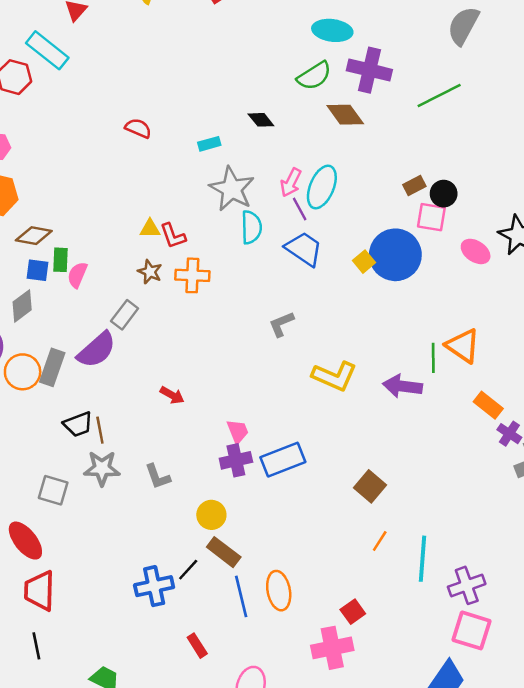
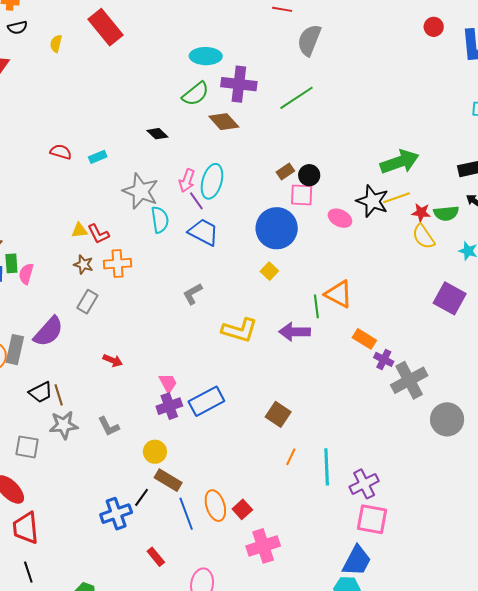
cyan rectangle: (209, 144) -> (98, 157), moved
yellow square: (364, 262) -> (269, 271), moved
gray rectangle: (125, 315) -> (87, 302), moved
red square: (353, 612) -> (242, 509), moved

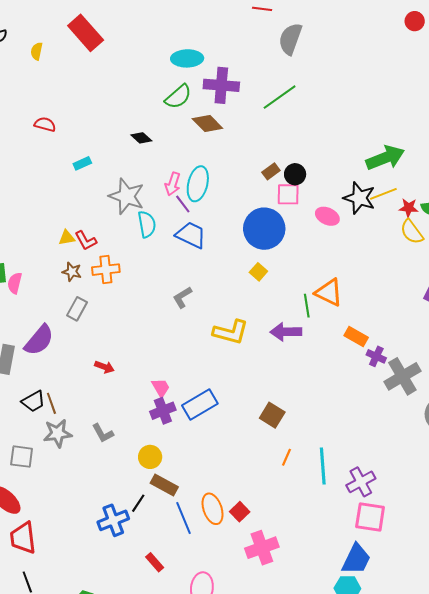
red semicircle: (61, 152) -> (45, 124), moved

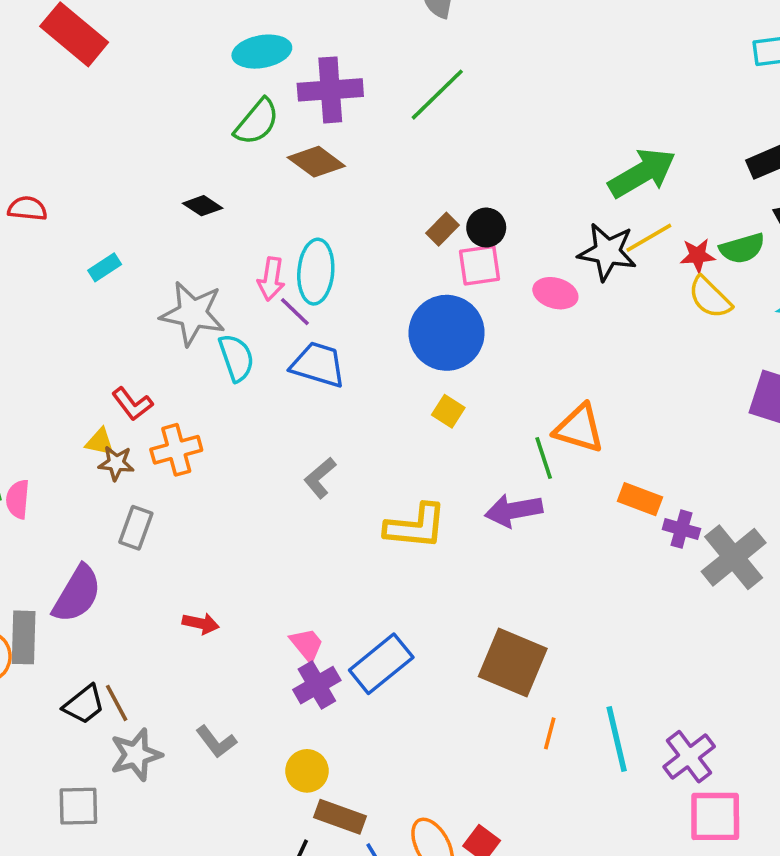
yellow triangle: (67, 238) -> (100, 442), moved, turned 30
brown square: (272, 415) -> (513, 663), size x1.5

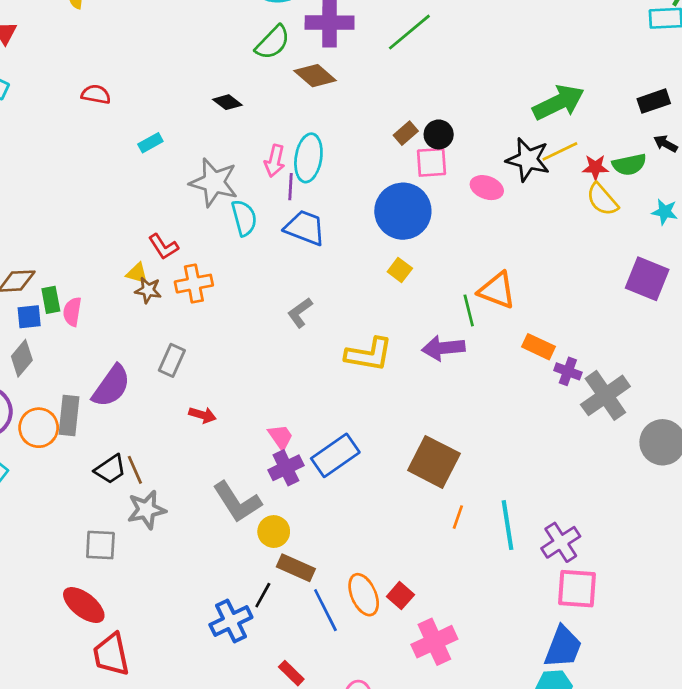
purple line: (295, 312) -> (290, 187), turned 45
gray rectangle: (136, 528) -> (172, 360), moved
gray L-shape: (216, 742) -> (237, 502), moved, size x1.6

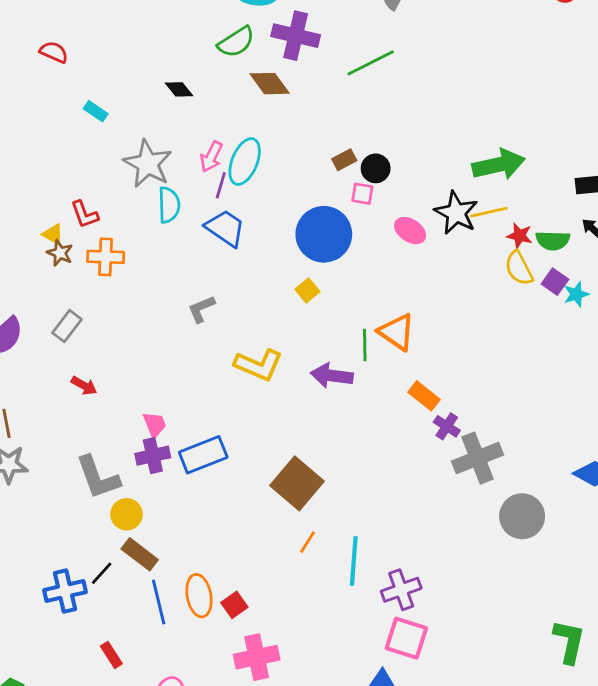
cyan rectangle: (150, 143) -> (96, 111), turned 50
pink square: (431, 162) -> (362, 194), size x0.7
cyan star: (665, 212) -> (576, 294), turned 30
purple square: (647, 279) -> (555, 282), moved, size x0.6

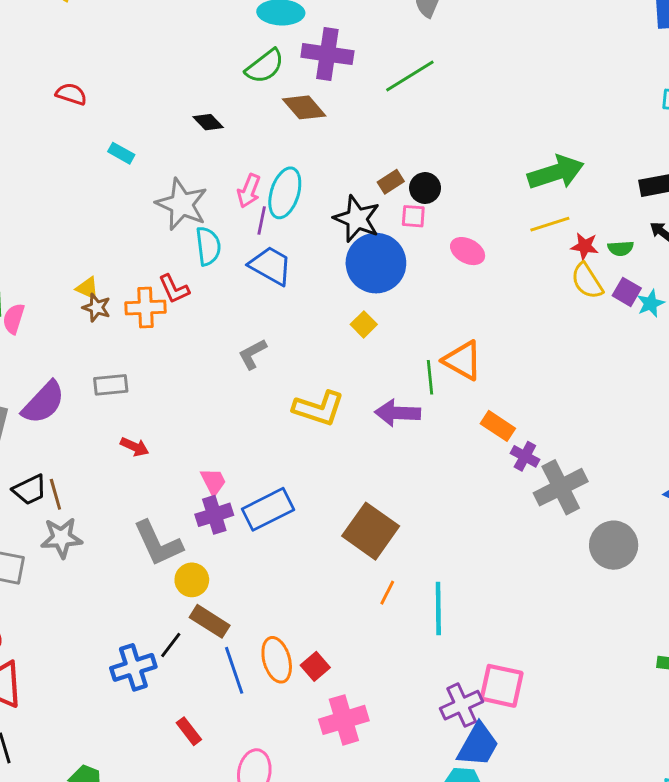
black star: (456, 213) -> (357, 219), moved
red L-shape: (85, 214) -> (174, 289), moved
green semicircle: (553, 240) -> (621, 248), size x0.7
gray rectangle: (67, 326) -> (111, 385), turned 52
purple cross: (401, 590) -> (462, 705), moved

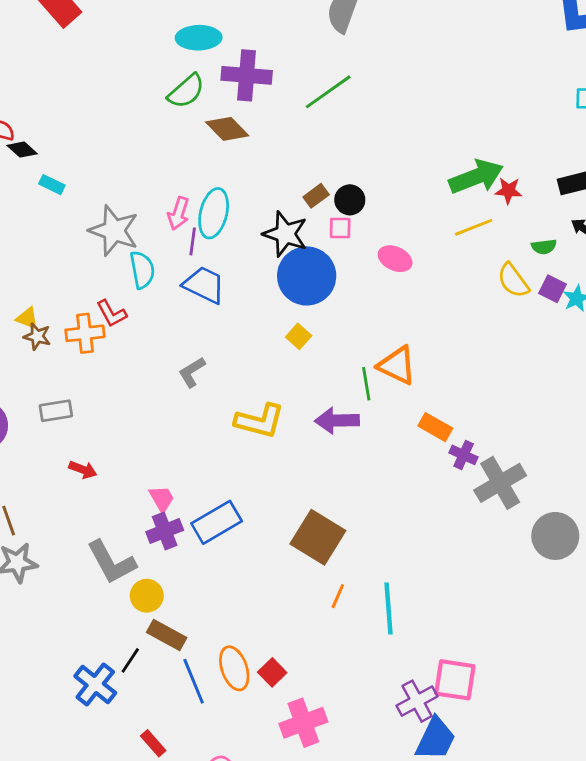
black diamond: (208, 122) -> (22, 150), moved
red star: (585, 246) -> (509, 191), moved
blue cross: (133, 667) -> (95, 684), turned -30

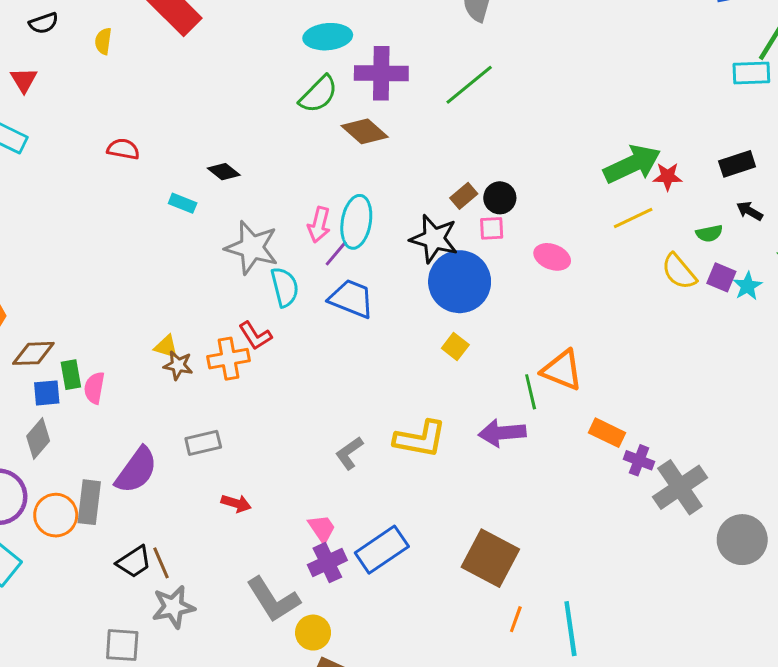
black diamond: (22, 150) -> (224, 172), moved
purple line: (193, 241) -> (336, 253), turned 36
gray L-shape: (192, 372) -> (349, 453), moved

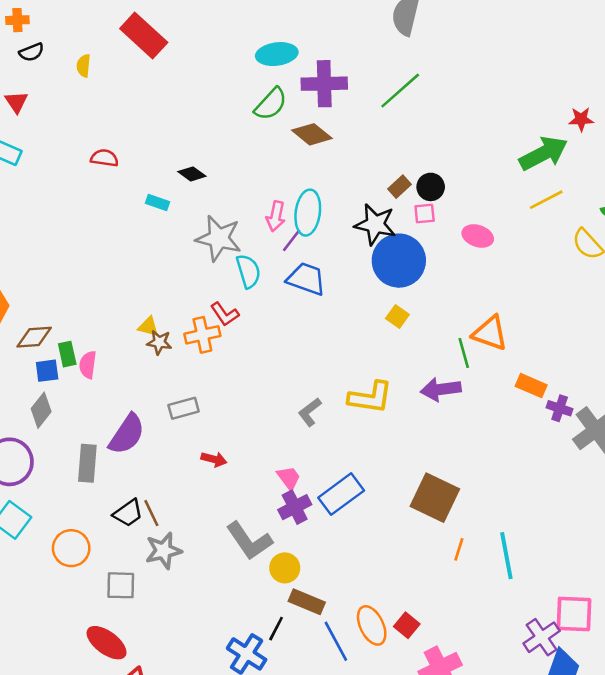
red star: (668, 177) -> (581, 119), moved
orange circle: (56, 515) -> (71, 548), moved

